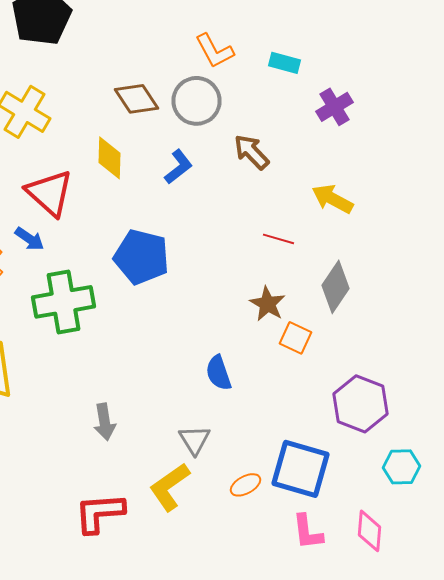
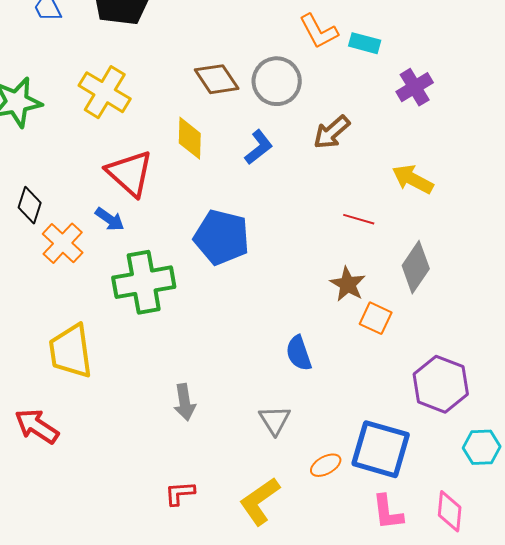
orange L-shape: (214, 51) -> (319, 31), moved
brown arrow: (252, 152) -> (332, 132), turned -87
yellow L-shape: (170, 487) -> (260, 501), moved
red L-shape: (100, 513) -> (180, 493), size x0.6

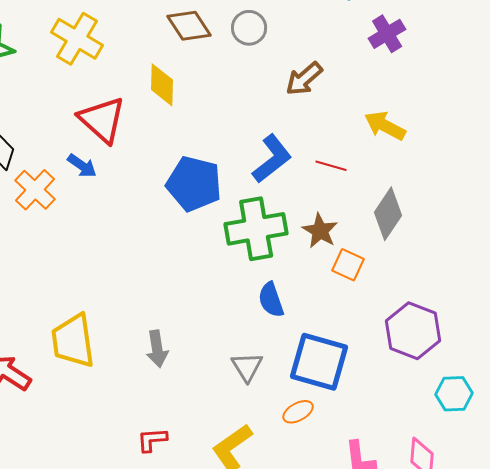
gray circle: (277, 81) -> (249, 28), size x0.7
blue L-shape: (259, 147) -> (272, 159), moved, size x1.4
green cross: (144, 282) -> (256, 229), moved
yellow trapezoid: (71, 351) -> (73, 341), moved
blue square: (381, 449) -> (319, 362), moved

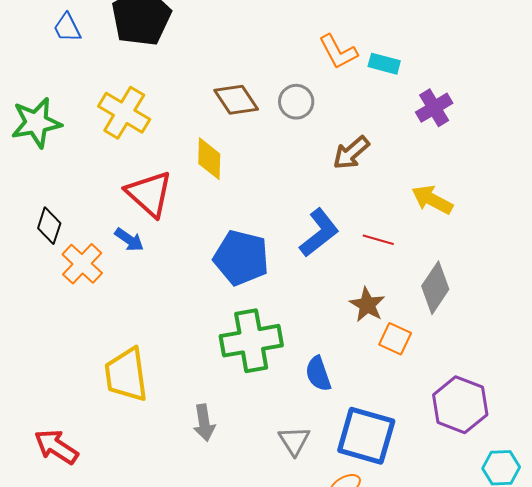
green cross: (256, 229) -> (251, 341), moved
yellow trapezoid: (73, 341) -> (126, 375), moved

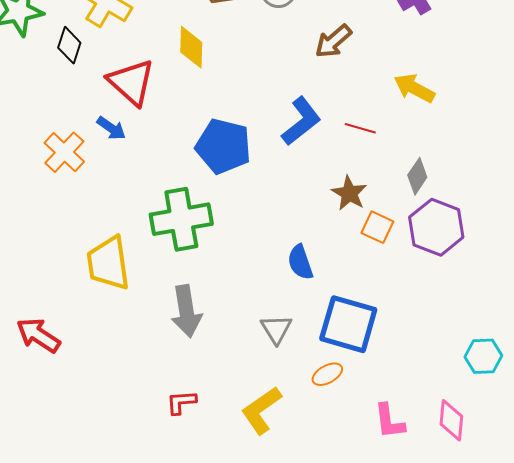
black diamond: (49, 226) -> (69, 45), moved
gray diamond: (435, 288) -> (417, 176), size x0.7
green cross: (251, 341) -> (181, 219), moved
purple hexagon: (460, 405) -> (436, 227), moved
gray arrow: (204, 423) -> (186, 311), size x1.4

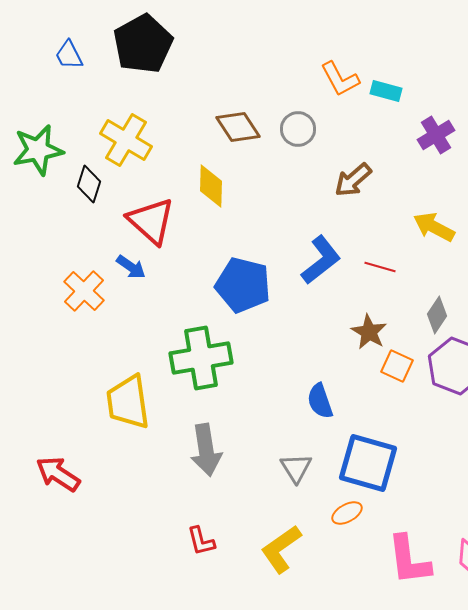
red L-shape: (181, 402) -> (201, 541), turned -100
pink L-shape: (389, 421) -> (409, 560), size x1.4

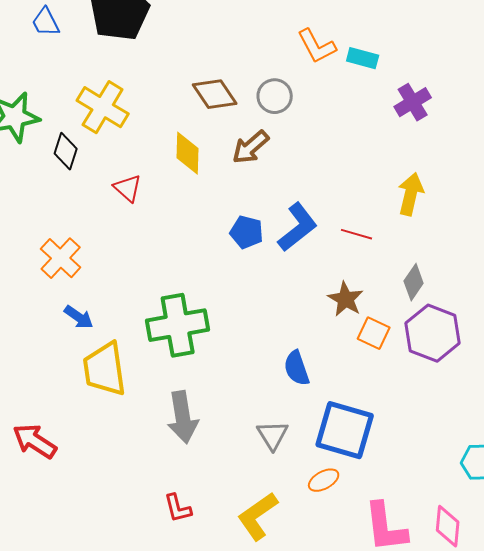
brown arrow: (353, 180) -> (251, 147), moved
red triangle: (151, 221) -> (128, 188), size x0.6
yellow arrow: (434, 227) -> (411, 194), turned 75
blue arrow: (131, 267) -> (79, 317), moved
blue pentagon: (243, 285) -> (247, 232), moved, size x0.6

